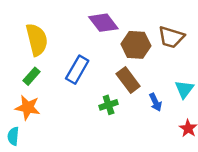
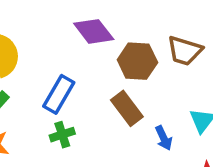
green cross: (109, 105) -> (62, 135), moved

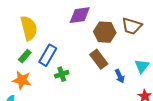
purple diamond: (94, 31) -> (80, 15), turned -60
blue rectangle: (59, 94) -> (48, 55), moved

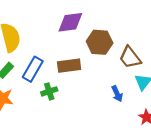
brown trapezoid: (132, 26) -> (130, 57), moved, turned 35
brown rectangle: (99, 59) -> (69, 66), moved, turned -60

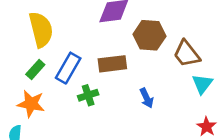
blue arrow: (117, 94) -> (147, 98), moved

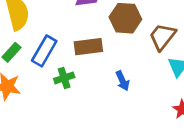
brown trapezoid: (187, 54) -> (162, 37), turned 76

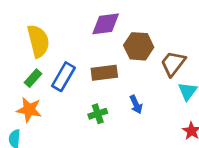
green cross: (64, 78) -> (98, 114), moved

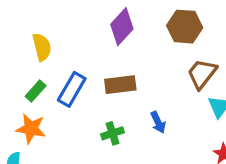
purple diamond: (106, 24) -> (122, 27), turned -40
yellow semicircle: (38, 41) -> (42, 47), size x0.7
brown hexagon: (139, 46) -> (185, 27), moved

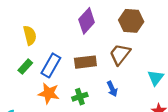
brown trapezoid: (202, 74) -> (120, 54), moved
orange star: (31, 129) -> (49, 93), moved

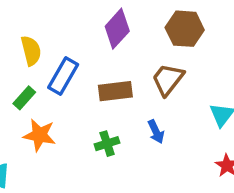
blue rectangle: (51, 65) -> (63, 76), moved
orange star: (49, 93) -> (39, 135), moved

